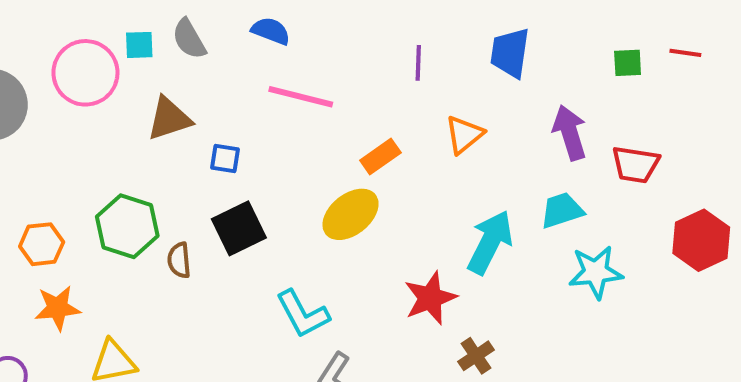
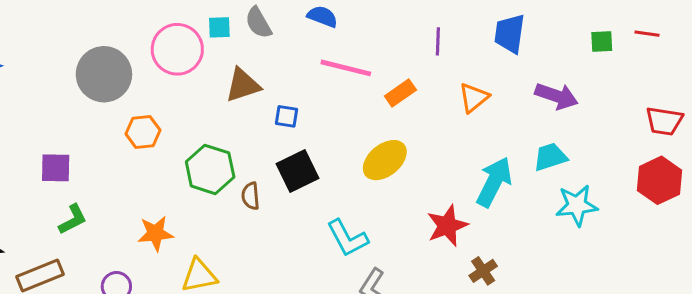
purple arrow: (570, 133) -> (556, 96), turned 126
orange rectangle: (380, 157) -> (400, 93), moved
red trapezoid: (636, 165) -> (664, 121), moved
orange hexagon: (42, 244) -> (143, 132), moved

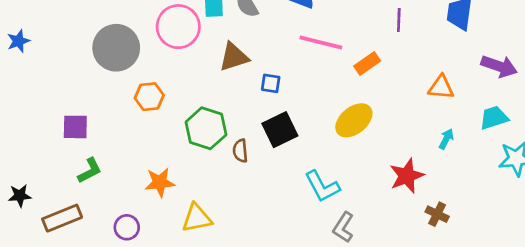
orange triangle: (474, 98) -> (441, 87), moved, turned 44
cyan arrow: (494, 182) -> (446, 139), size x0.5
brown cross: (483, 271) -> (437, 214), turned -30

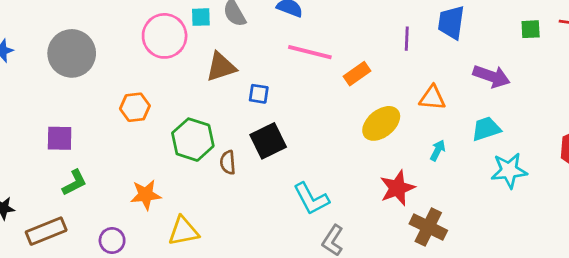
purple line: (399, 20) -> (407, 39), moved
gray circle: (116, 48) -> (72, 53), moved
yellow ellipse: (354, 120) -> (381, 123), moved
brown cross: (437, 214) -> (428, 227), size x1.5

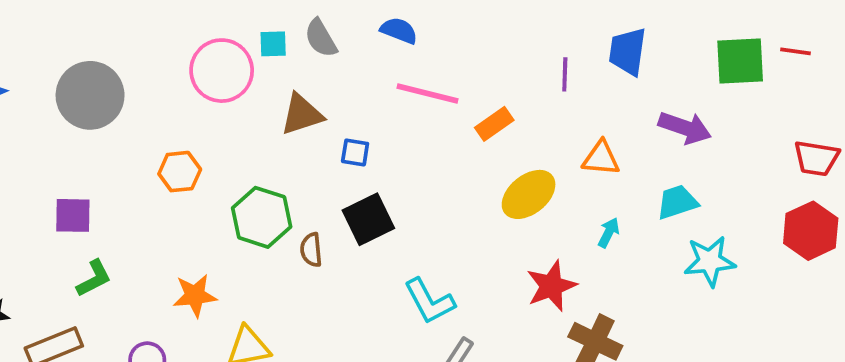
green square: (531, 29) -> (740, 61), size x1.8

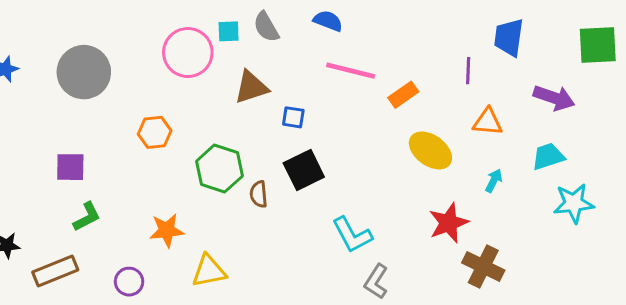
purple line: (565, 74) -> (468, 71), moved
yellow ellipse: (529, 194) -> (430, 150), turned 75

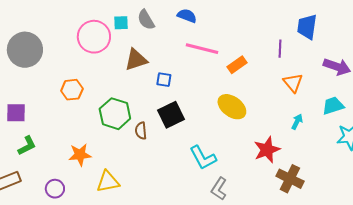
orange triangle: (488, 122) -> (293, 83), turned 45
yellow ellipse: (430, 150) -> (232, 107), moved

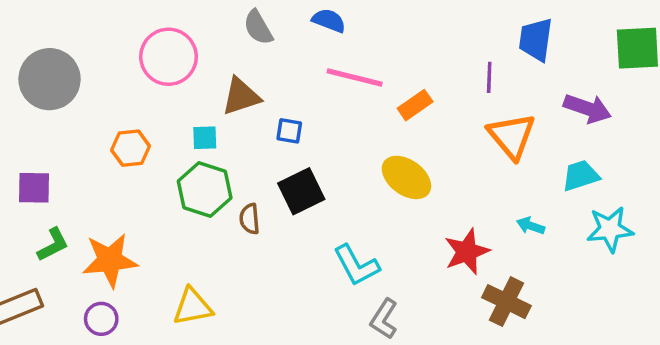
cyan square: (121, 23) -> (205, 138), moved
orange triangle: (293, 83) -> (512, 136), size x1.4
cyan arrow: (297, 122) -> (531, 226), moved, turned -98
orange star: (80, 155) -> (110, 260), moved, size x1.4

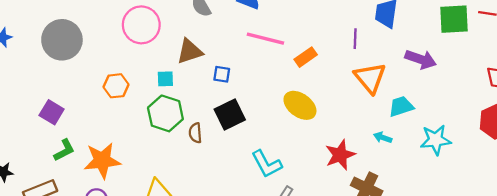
cyan trapezoid: (581, 176) -> (401, 106), moved
purple square: (34, 188) -> (52, 112), turned 30

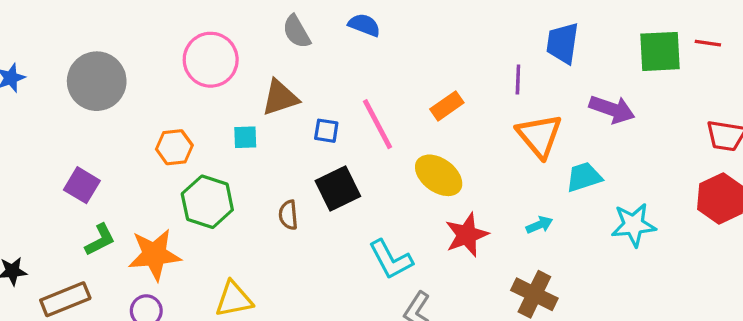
pink line: (265, 39) -> (377, 124), moved, turned 48
green hexagon: (165, 113) -> (207, 202), moved
cyan arrow: (383, 138) -> (539, 225), moved, turned 138
red star: (340, 155) -> (467, 235), moved

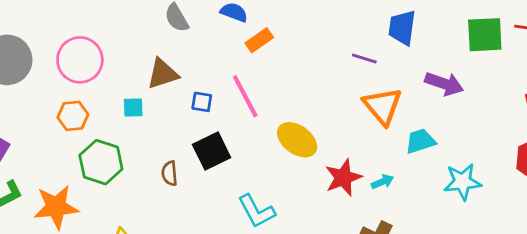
pink circle: (211, 60) -> (80, 60), moved
purple line: (518, 80) -> (364, 58), turned -75
orange rectangle: (447, 106) -> (259, 40), moved
red star: (467, 235) -> (343, 178), moved

